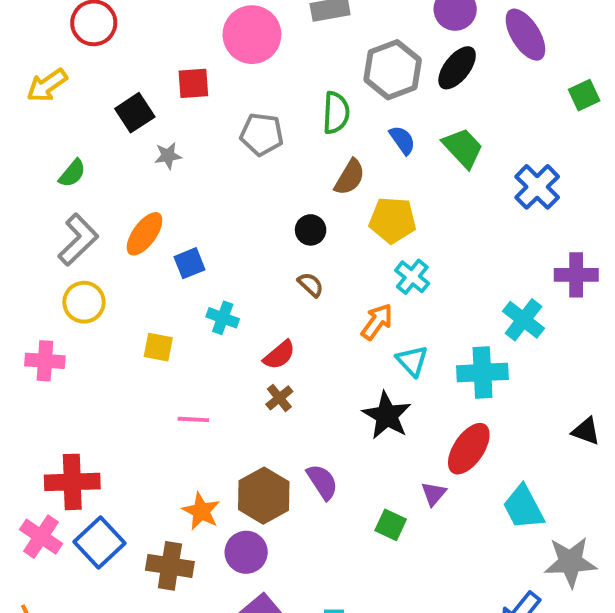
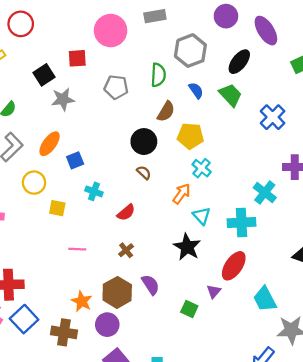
black ellipse: (457, 68) -> (239, 62), moved
gray star: (168, 156) -> (63, 99), size x1.5
black circle: (311, 230) -> (144, 142), size x1.5
yellow circle: (84, 302) -> (34, 183), moved
brown cross: (279, 398) -> (126, 250), moved

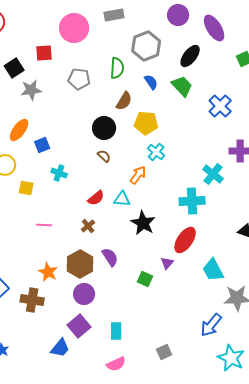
red semicircle: (126, 213) -> (96, 198), moved
cyan triangle: (202, 216) -> (122, 199), moved, turned -42
purple circle: (107, 325) -> (84, 294), moved

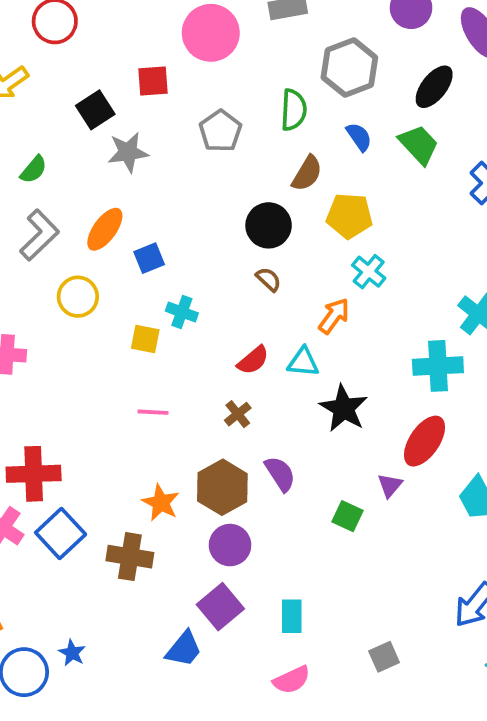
gray pentagon: (79, 79) -> (220, 131), turned 30
yellow square: (26, 188) -> (145, 339), moved

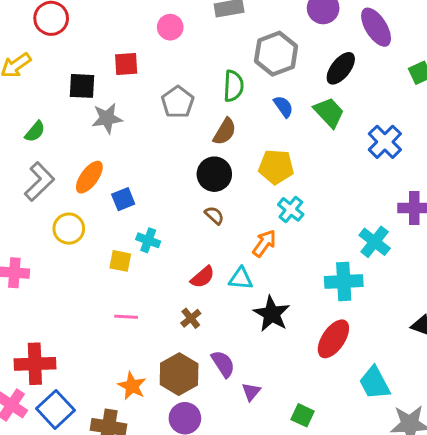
pink circle: (211, 33) -> (170, 27), size x0.6
black square: (95, 110) -> (82, 86), turned 36
brown semicircle: (307, 173) -> (225, 132), moved
purple triangle: (390, 485) -> (251, 392), moved
green square: (347, 516) -> (303, 415), moved

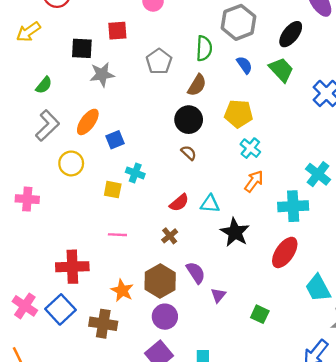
orange arrow: (264, 243) -> (254, 181), moved
red cross: (35, 364) -> (72, 267), moved

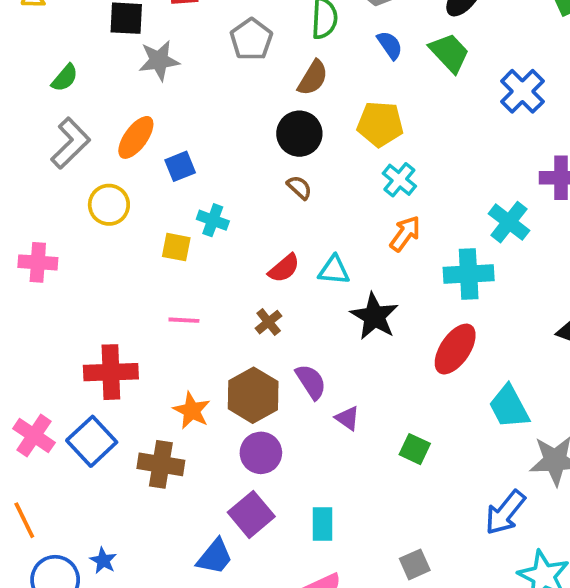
purple triangle: (218, 295) -> (347, 418), turned -35

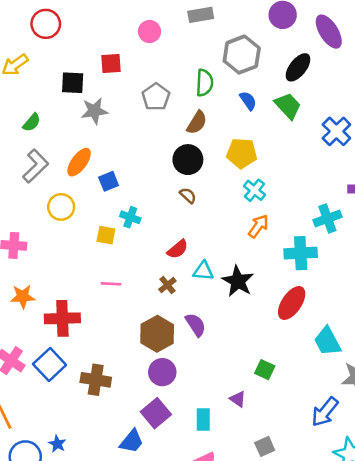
cyan cross: (509, 222) -> (327, 218), turned 32
cyan triangle: (334, 270) -> (203, 271), moved
orange star: (192, 411) -> (23, 297), moved, turned -30
purple triangle: (347, 418) -> (238, 399), moved

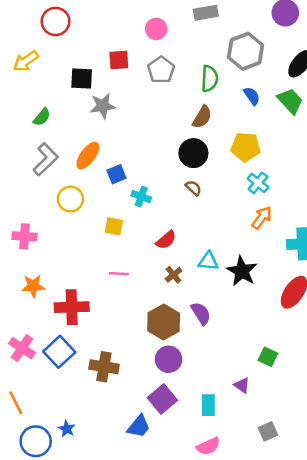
gray pentagon: (156, 97) -> (161, 70), moved
cyan cross: (130, 217) -> (141, 197), moved
red semicircle: (178, 249) -> (166, 240), moved

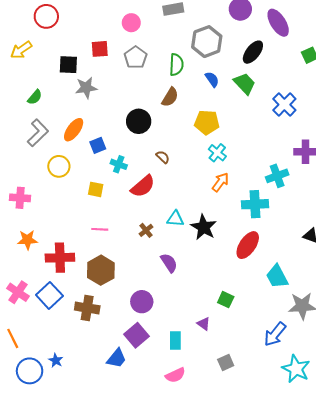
black circle: (193, 153) -> (139, 121), moved
red semicircle: (166, 240) -> (143, 186), moved, size x1.4
brown hexagon: (164, 322) -> (101, 270), moved

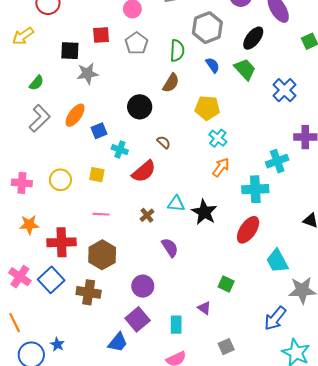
yellow circle: (59, 166) -> (60, 180), moved

